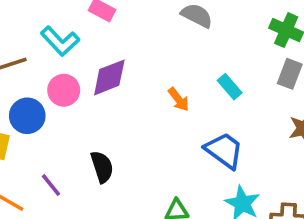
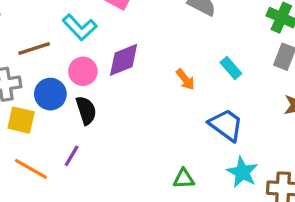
black semicircle: (102, 167) -> (86, 110), moved
purple line: (51, 185) -> (72, 156), turned 70

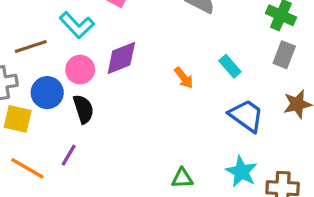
blue trapezoid: (226, 125) -> (246, 116), moved

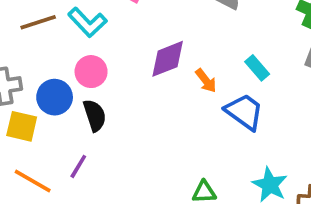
brown line: (31, 47) -> (38, 22), moved
purple diamond: (121, 58) -> (168, 59), moved
blue trapezoid: (246, 116) -> (244, 112), moved

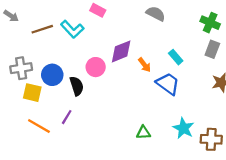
pink circle: (91, 72) -> (96, 67), moved

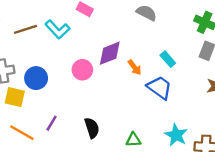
black semicircle: (77, 86) -> (92, 128), moved

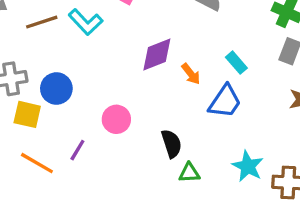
pink circle: (82, 70) -> (116, 119), moved
blue trapezoid: (160, 88) -> (225, 101), turned 88
black semicircle: (92, 128) -> (171, 144), moved

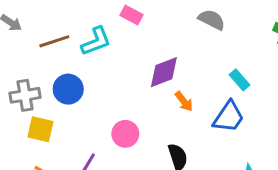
cyan L-shape: (86, 22) -> (96, 41), turned -68
orange arrow: (191, 74) -> (184, 101), moved
blue circle: (56, 89) -> (68, 89), moved

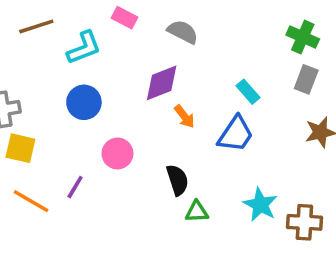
gray semicircle: (212, 20) -> (183, 32), moved
brown line: (54, 41) -> (36, 26), moved
blue circle: (68, 89) -> (84, 102), moved

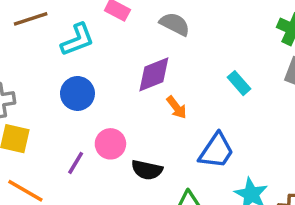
blue trapezoid: (236, 134) -> (216, 151), moved
black semicircle: (177, 180) -> (147, 170), moved, turned 120
purple line: (75, 187) -> (76, 163), moved

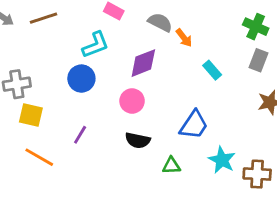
cyan L-shape: (77, 40) -> (96, 45), moved
orange arrow: (176, 107) -> (184, 38), moved
pink circle: (110, 144) -> (132, 101), moved

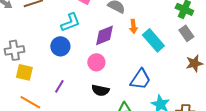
orange arrow: (184, 38) -> (133, 26), moved, turned 32
gray rectangle: (258, 60) -> (186, 33), turned -56
cyan rectangle: (212, 70) -> (153, 40), size x1.6

